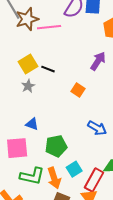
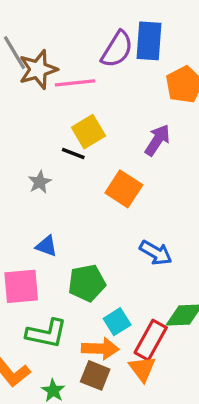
yellow square: (28, 64) -> (88, 132), moved
orange square: (78, 90) -> (124, 189), size x1.5
orange arrow: (54, 178) -> (100, 349), moved, turned -70

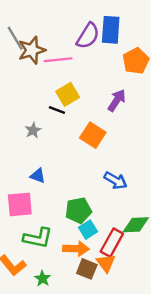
green pentagon: (87, 283) -> (78, 210), moved
brown square: (95, 375) -> (87, 269), moved

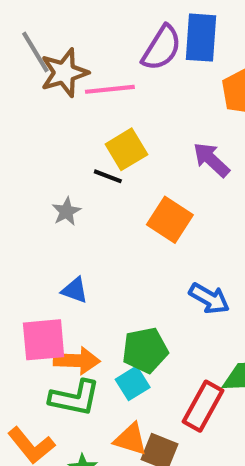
purple arrow: (117, 100) -> (211, 160), turned -80
cyan square: (88, 230) -> (133, 383), moved
orange arrow: (76, 249) -> (77, 361), moved
orange triangle: (106, 263) -> (131, 439), moved, turned -36

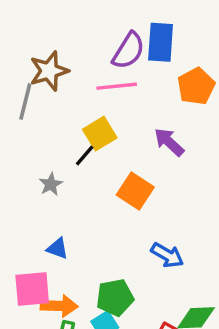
gray line: (35, 52) -> (25, 101), moved, turned 45
pink line: (110, 89) -> (117, 86), moved
black line: (108, 176) -> (85, 155), turned -70

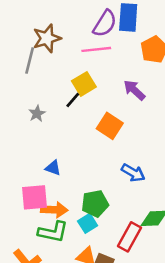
gray star: (51, 184) -> (37, 114), moved

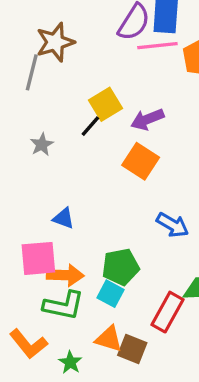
pink line: (96, 49) -> (157, 46), moved
purple arrow: (134, 90) -> (147, 119), moved, turned -65
cyan square: (88, 223) -> (110, 294), turned -30

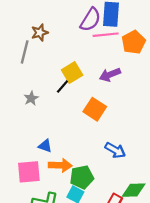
brown star: (55, 42) -> (40, 33), size x0.7
purple arrow: (147, 119) -> (110, 75), moved
orange arrow: (65, 275) -> (60, 165), moved

